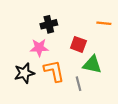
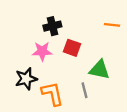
red square: (78, 44) -> (72, 48), moved
orange L-shape: (54, 71) -> (52, 94), moved

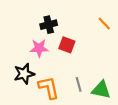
orange line: (112, 25) -> (104, 24), turned 40
green triangle: (99, 70) -> (101, 90), moved

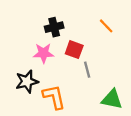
orange line: (104, 24) -> (106, 26), moved
gray line: (79, 84) -> (87, 70), moved

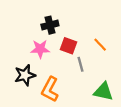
orange line: (106, 26) -> (100, 45), moved
orange L-shape: (54, 97) -> (50, 89), turned -140

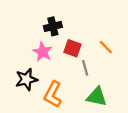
pink star: (40, 49) -> (43, 52), turned 30
green triangle: (103, 92) -> (97, 97), moved

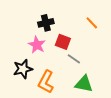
orange line: (106, 47) -> (92, 23), moved
gray line: (85, 68) -> (74, 59), turned -40

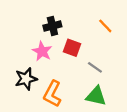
gray line: (74, 59) -> (95, 67), moved

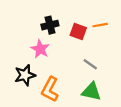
orange line: (105, 26) -> (100, 25), turned -56
red square: (72, 48) -> (78, 32), moved

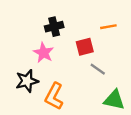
red square: (78, 32) -> (85, 47), moved, turned -35
green triangle: (91, 92) -> (114, 100), moved

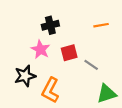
red square: (85, 47) -> (69, 53), moved
green triangle: (114, 100) -> (107, 94), turned -30

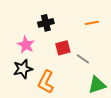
pink star: (40, 49) -> (26, 45), moved

